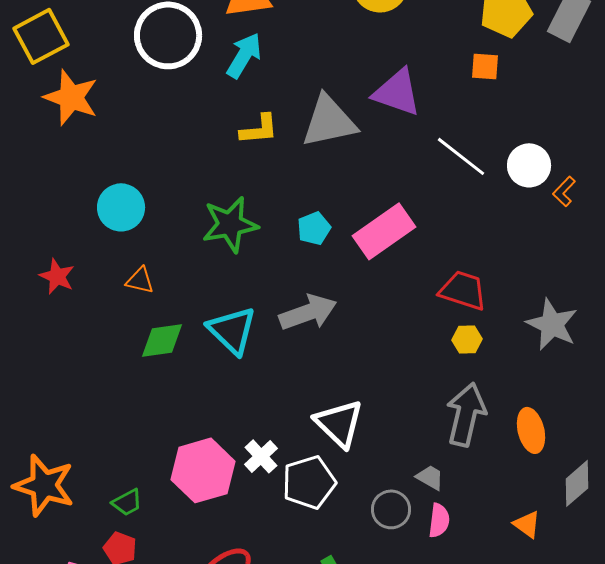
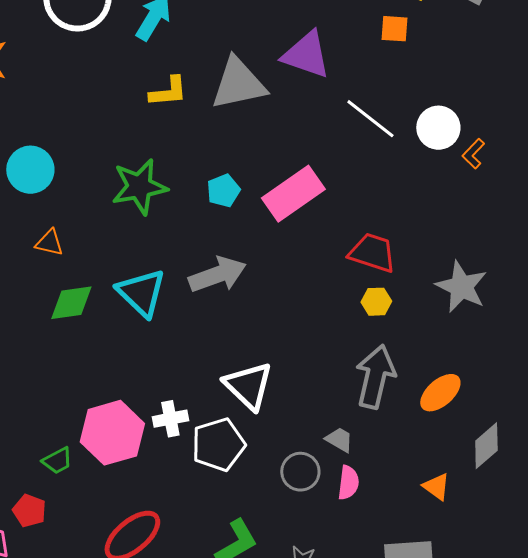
orange ellipse: (531, 430) -> (440, 393), turned 63
white cross: (261, 456) -> (170, 419), turned 32
green trapezoid: (127, 502) -> (57, 461), moved

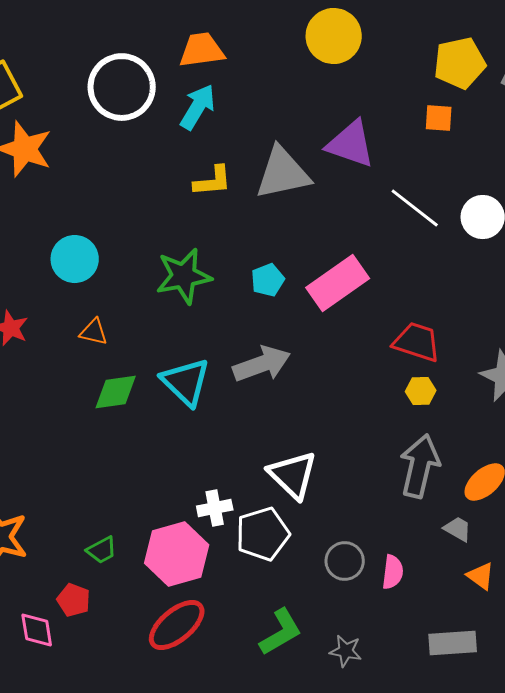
pink hexagon: (112, 433) -> (177, 554), moved
gray trapezoid: (339, 440) -> (458, 529), moved

